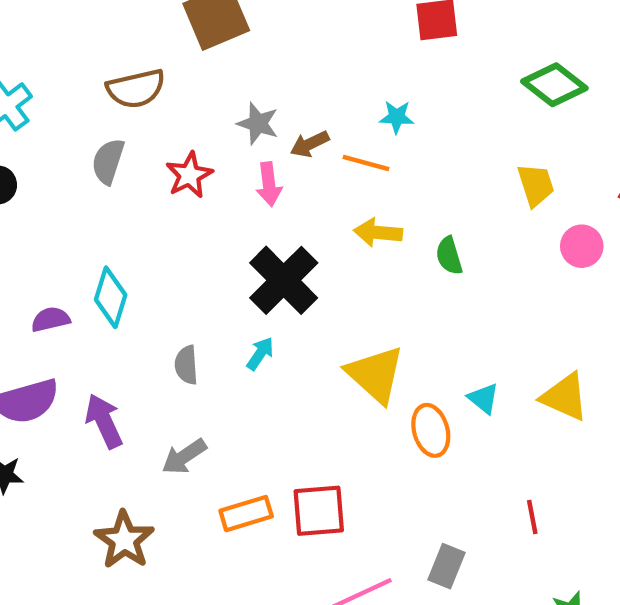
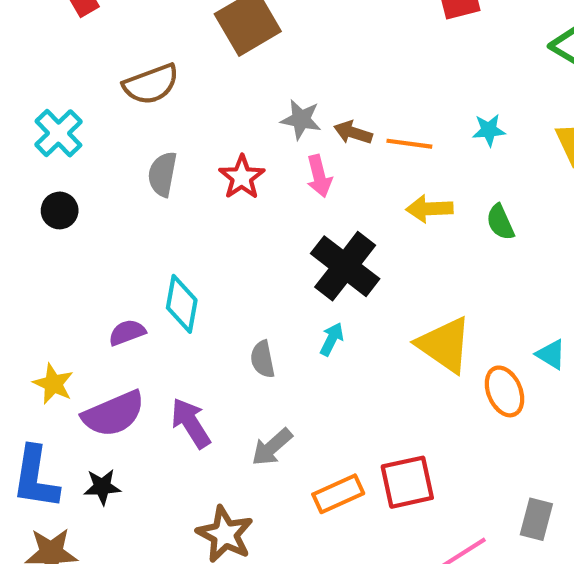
brown semicircle: (136, 89) -> (151, 84), moved
cyan star: (397, 117) -> (489, 130), moved
brown arrow: (310, 144) -> (353, 133), turned 51

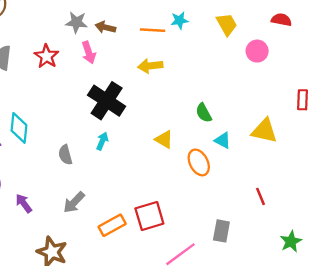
orange line: (409, 144) -> (153, 30), moved
green semicircle: (500, 222) -> (204, 113), moved
yellow triangle: (444, 345) -> (164, 139), size x0.6
purple arrow: (191, 423) -> (24, 203), moved, size x0.7

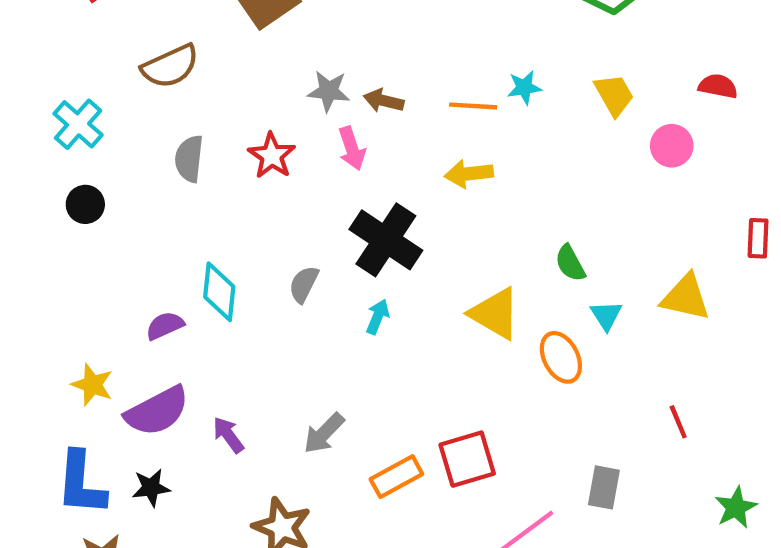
yellow triangle: (164, 139) -> (495, 314), size x1.5
cyan triangle: (223, 140) -> (606, 315), turned 30
gray semicircle: (65, 155) -> (304, 284), moved, turned 42

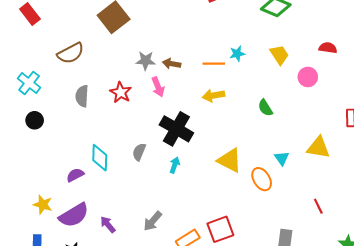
green semicircle: (570, 263) -> (265, 108), moved

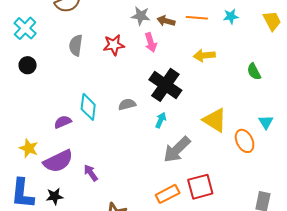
orange line: (214, 64) -> (197, 18), moved
red star: (121, 92) -> (114, 45), turned 30
gray semicircle: (139, 152) -> (127, 104), turned 48
gray arrow: (153, 221) -> (177, 150), moved, size x1.4

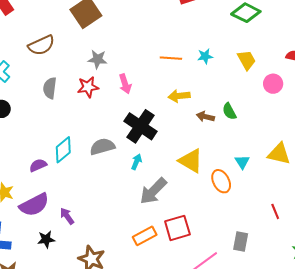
gray star: (141, 16) -> (98, 59), moved
brown arrow: (166, 21) -> (205, 117), moved
gray semicircle: (127, 104) -> (102, 147), size x1.4
cyan diamond: (88, 107) -> (63, 150), turned 44
black star: (55, 196) -> (46, 239), moved

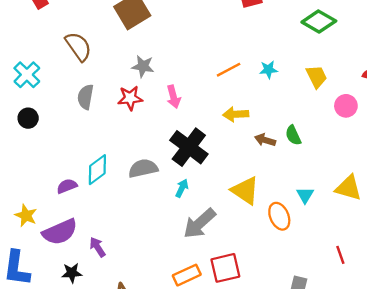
brown semicircle: (41, 45) -> (78, 46), turned -104
orange line: (171, 58) -> (229, 70), turned -35

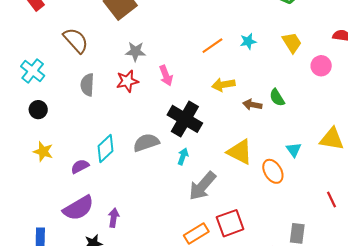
yellow star: (26, 215) -> (43, 152), moved
purple arrow: (98, 247) -> (114, 218), turned 48

